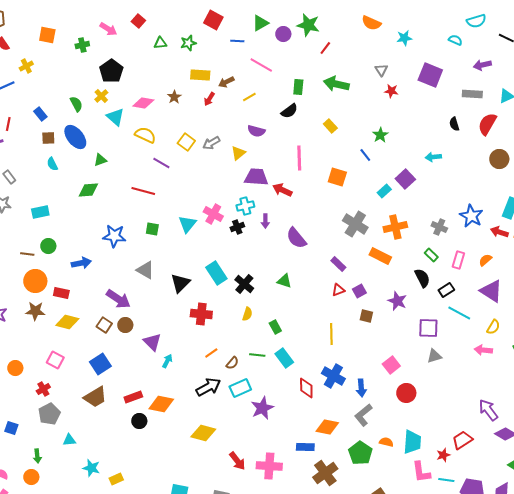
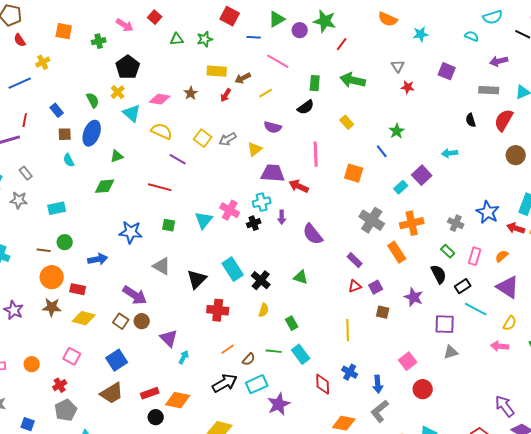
purple square: (430, 75) -> (447, 71), size x0.7
blue ellipse: (75, 137) -> (92, 133), turned 60
orange rectangle: (380, 256) -> (397, 252), turned 30
blue cross: (333, 376) -> (350, 372), size x0.7

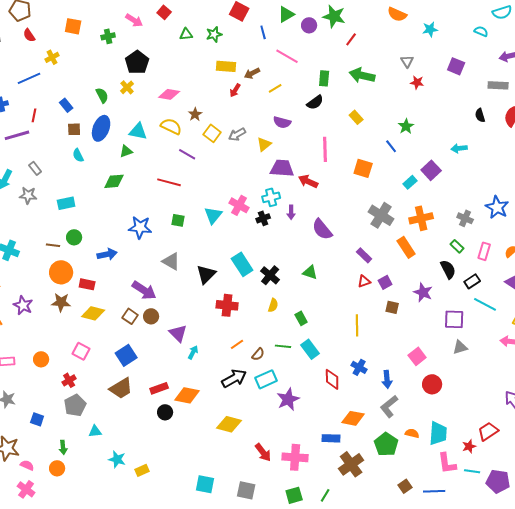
blue line: (254, 37) -> (263, 32), turned 72
brown star: (191, 93) -> (195, 114), moved
cyan triangle: (132, 113) -> (138, 131), moved, turned -30

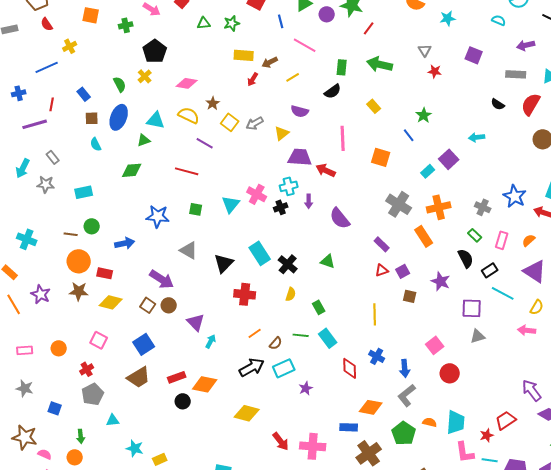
black semicircle: (480, 115) -> (498, 104), turned -40
purple star: (288, 399) -> (306, 388), size x0.6

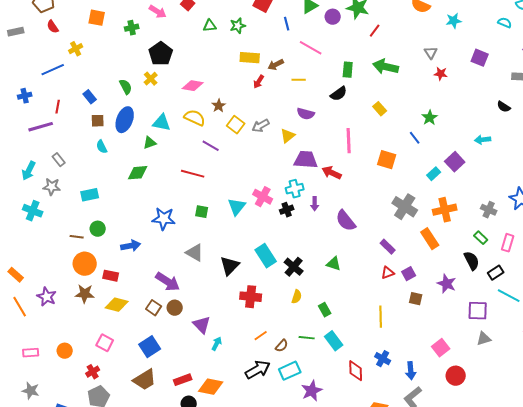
yellow line: (293, 77) -> (299, 80), turned 32
cyan cross: (27, 239) -> (33, 211), moved
purple star: (306, 388) -> (312, 391), size x1.5

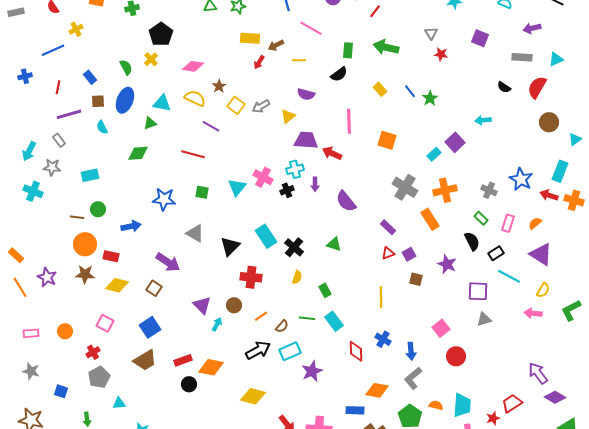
purple line: (41, 127) -> (69, 114), moved
blue line: (415, 138) -> (410, 91), moved
brown circle: (175, 308) -> (234, 305), moved

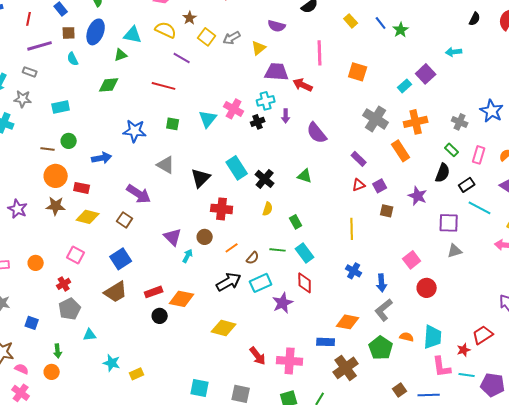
black semicircle: (504, 87) -> (475, 19), turned -96
gray rectangle: (59, 140) -> (30, 72), turned -32
black semicircle: (472, 241) -> (443, 173), turned 48
red diamond: (356, 351) -> (305, 283), moved

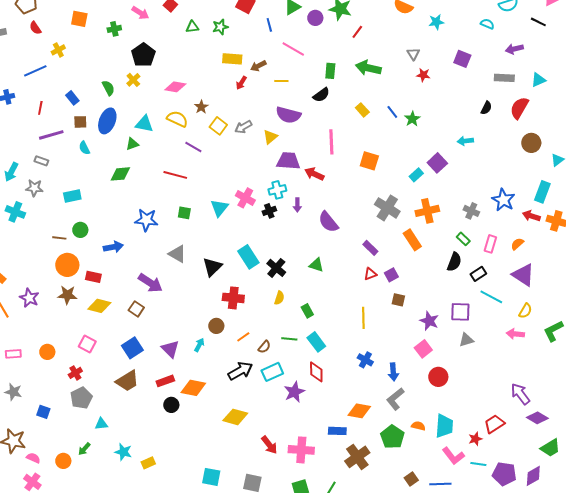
purple semicircle: (277, 26) -> (288, 115), size x1.4
purple star: (418, 196) -> (429, 321), moved
purple triangle: (173, 237) -> (170, 349), moved
green arrow: (58, 351) -> (84, 449), moved, turned 48
pink L-shape: (442, 367) -> (453, 456), turned -30

